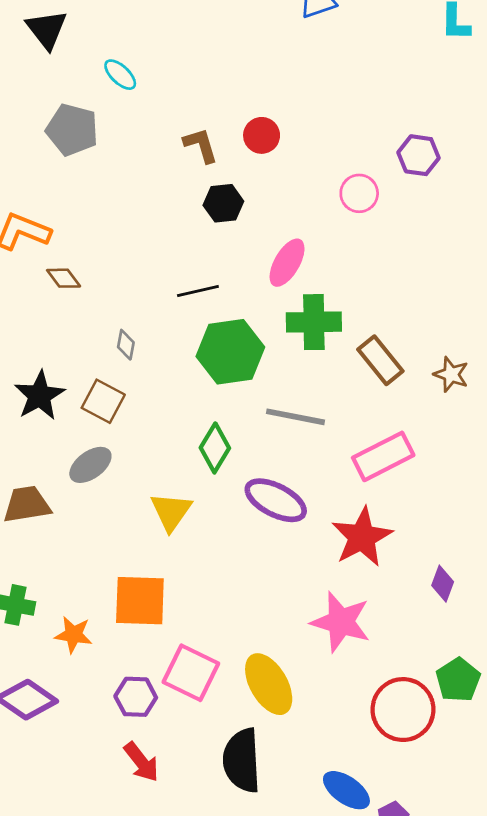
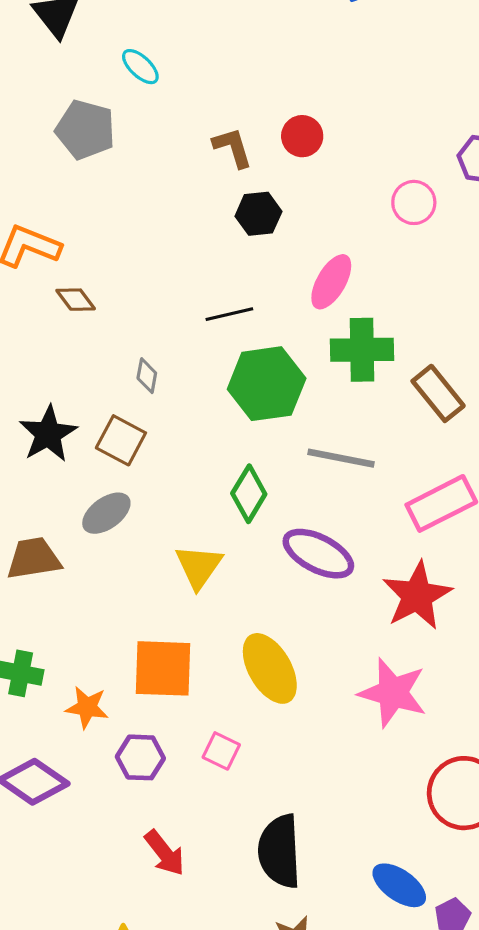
pink square: (191, 673) -> (221, 751), size x0.6
yellow ellipse: (269, 684) -> (270, 668), moved
purple hexagon: (136, 697) -> (140, 757), moved

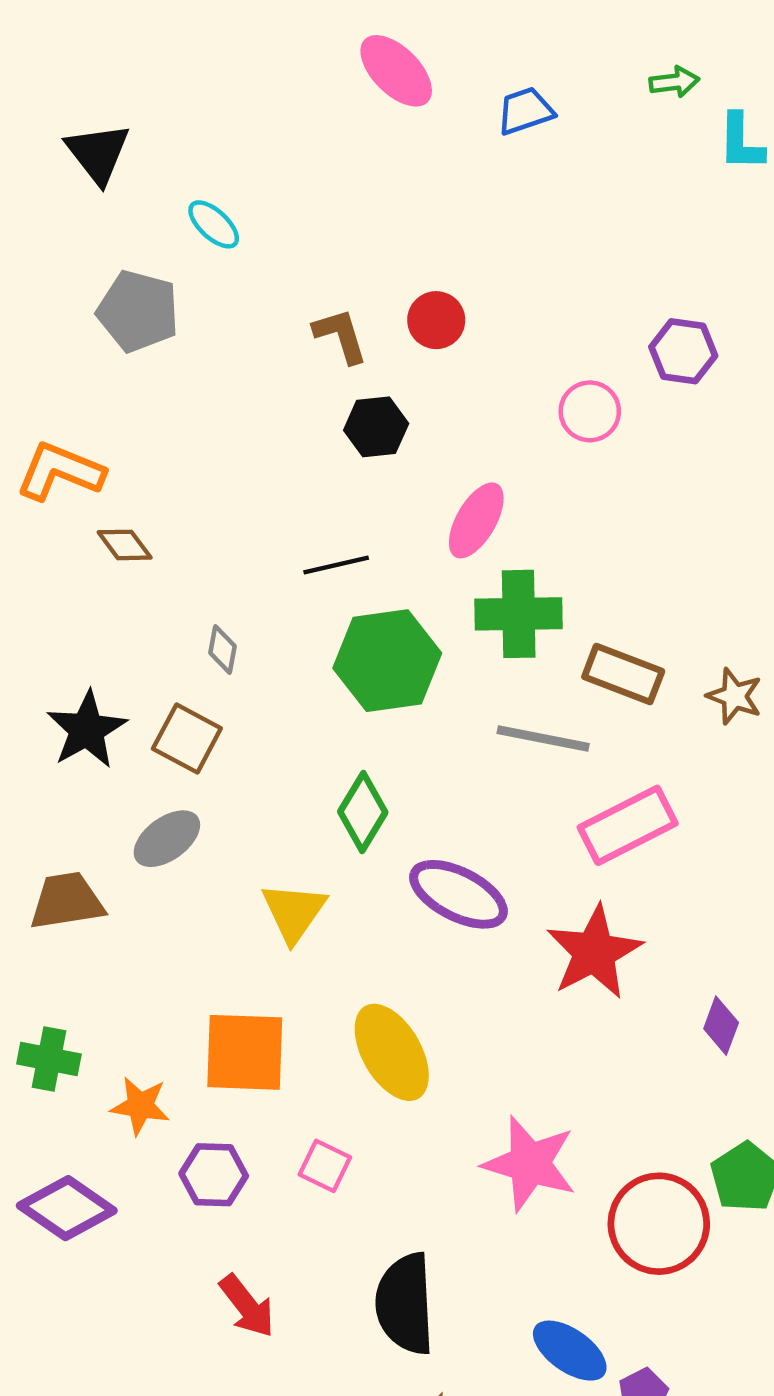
brown rectangle: (438, 393) -> (623, 674), turned -30
gray line: (341, 458) -> (543, 739), moved
pink star: (393, 693) -> (530, 1164), moved

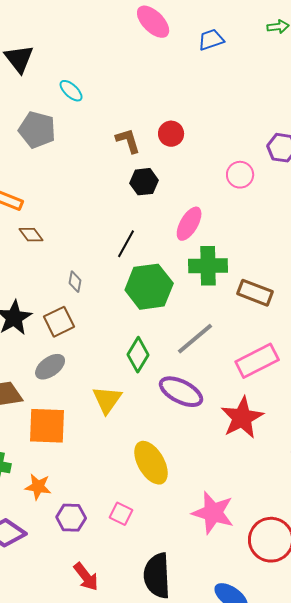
black line: (336, 565) -> (126, 244), turned -48
brown square: (187, 739) -> (59, 322), turned 36
gray line: (543, 739) -> (195, 339), moved, turned -51
orange square: (245, 1052) -> (47, 426), moved

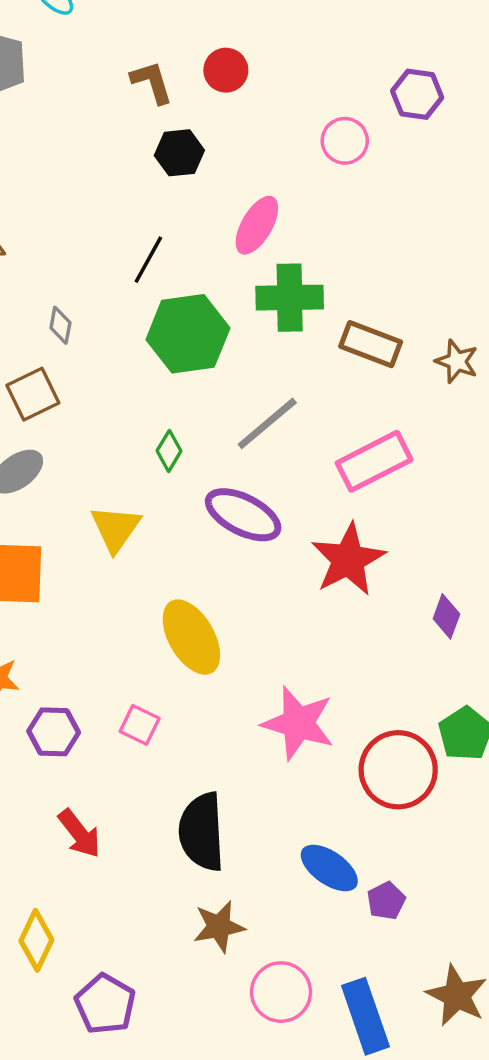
green diamond: (138, 355) -> (169, 451), size x0.7

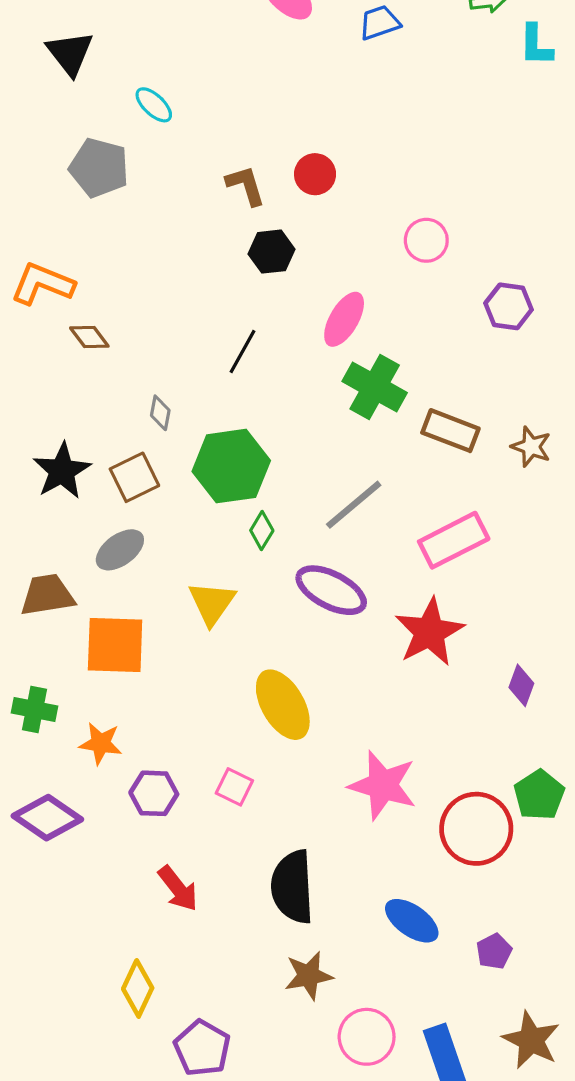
purple hexagon: (417, 94) -> (509, 306), moved
green cross: (290, 298) -> (375, 387), turned 30
green hexagon: (188, 334) -> (231, 466), moved
purple pentagon: (386, 901) -> (494, 951), moved

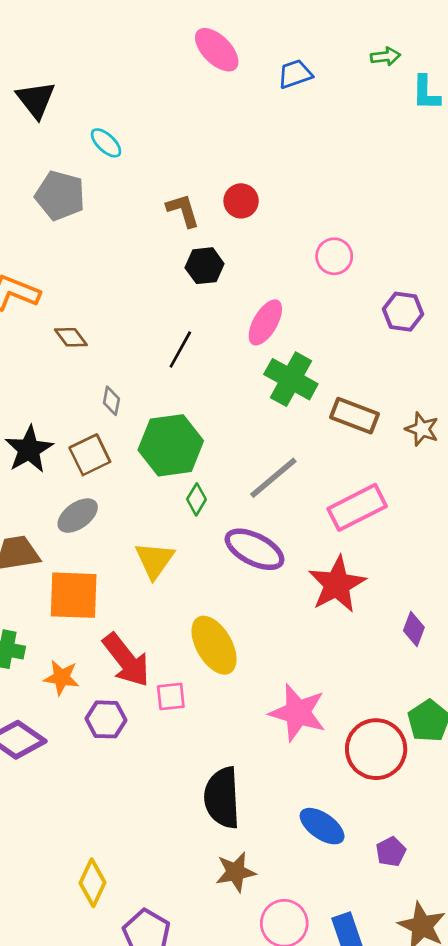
brown diamond: (89, 337) -> (71, 337), moved
pink square: (234, 787) -> (171, 696), moved, turned -32
red arrow: (178, 888) -> (126, 660), moved, size x1.4

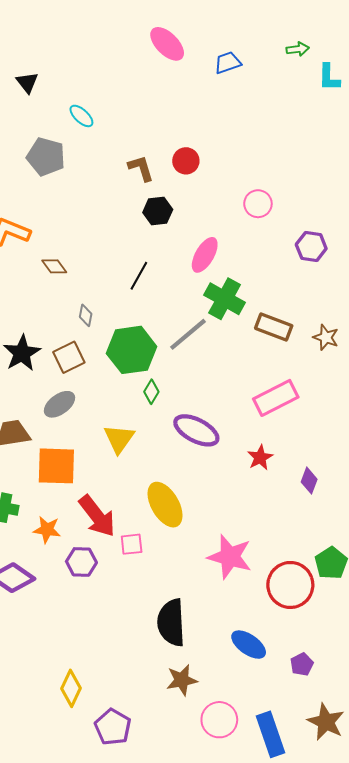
black triangle: (36, 100) -> (27, 83), size x0.7
gray line: (273, 478) -> (188, 334), moved
red star: (337, 584) -> (260, 458), size x0.6
purple diamond: (414, 629) -> (309, 481), moved

